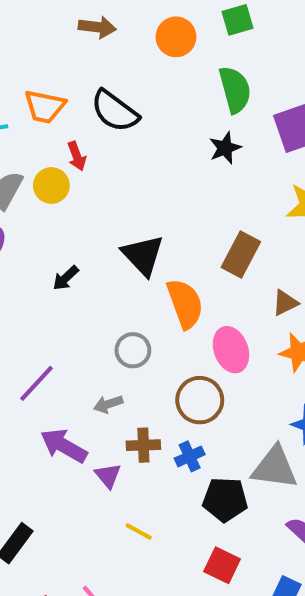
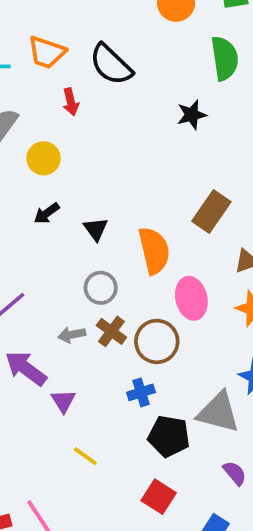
black star: (225, 148) -> (192, 115), moved
yellow circle: (51, 186) -> (44, 158), moved
black triangle: (143, 255) -> (96, 229), moved, size x0.6
brown cross: (143, 445) -> (111, 331), moved, turned 32

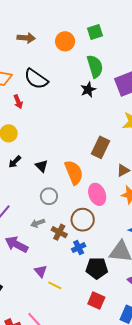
black star: (192, 115) -> (88, 90), moved
brown cross: (111, 331) -> (59, 232), moved
purple triangle: (63, 401) -> (41, 271), moved

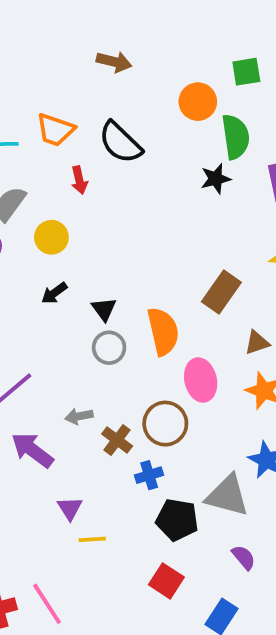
orange circle: (65, 41) -> (198, 102), moved
gray circle: (49, 196) -> (109, 348), moved
yellow line: (55, 285) -> (92, 539), turned -40

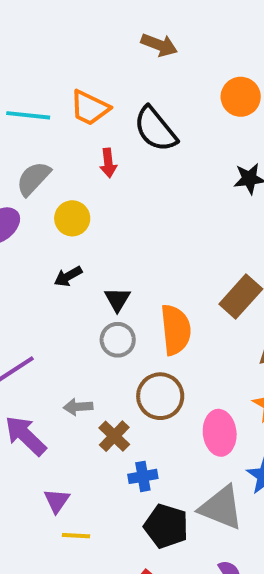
pink ellipse: (201, 380) -> (220, 433), moved
brown circle: (165, 424) -> (160, 396), moved

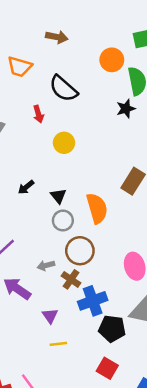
orange trapezoid: (90, 108) -> (20, 67), moved
yellow circle: (72, 218) -> (64, 143), moved
brown circle: (160, 396) -> (80, 251), moved
blue cross: (143, 476) -> (93, 301), size x1.6
purple triangle: (57, 501) -> (50, 316), moved

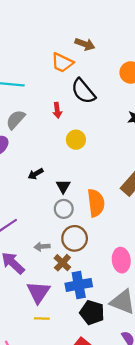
orange trapezoid: (20, 67) -> (62, 63), moved
purple triangle: (50, 316) -> (38, 292), size x1.6

